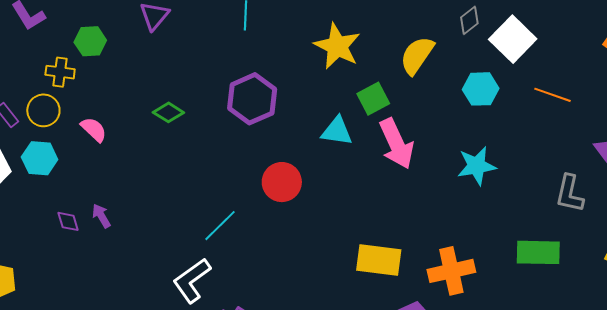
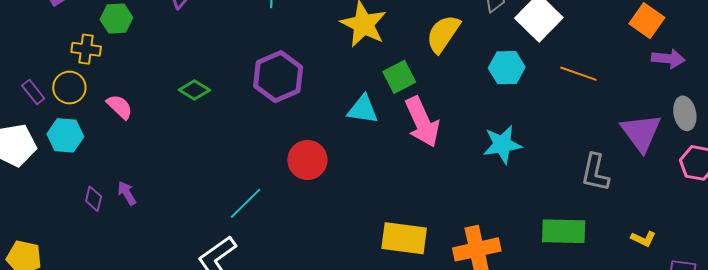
purple diamond: (68, 221) -> (94, 199), turned 30

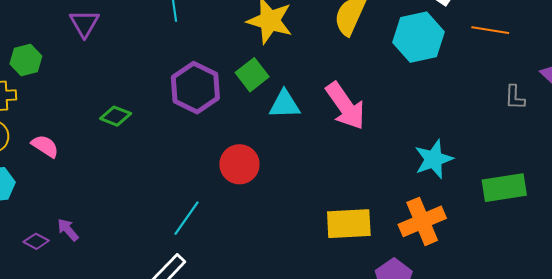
cyan hexagon: (507, 68) -> (419, 37), size x1.4
green square: (399, 77) -> (252, 75), moved
cyan star: (502, 144) -> (434, 159), moved
gray L-shape: (595, 173) -> (515, 97), moved, size x0.7
purple diamond: (94, 199) -> (36, 241), turned -65

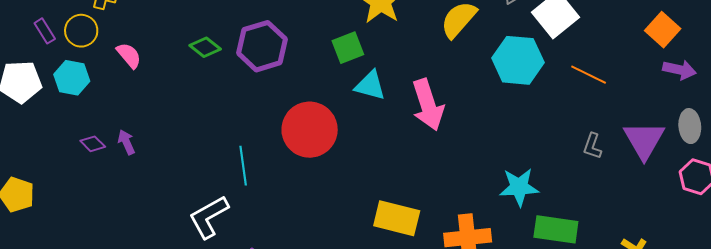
purple hexagon: (195, 88) -> (262, 46), moved
cyan star: (434, 159) -> (519, 187), moved
red circle: (239, 164) -> (310, 130), size x1.4
cyan line: (186, 218) -> (243, 166), turned -60

